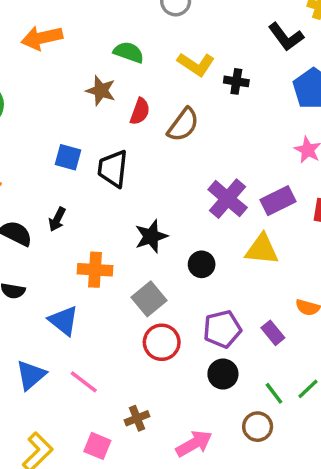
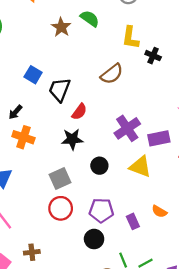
yellow L-shape: (196, 64) -> (130, 38), turned 50
brown star: (101, 91) -> (61, 27), moved
red semicircle: (140, 111) -> (79, 112), moved
orange cross: (95, 270) -> (23, 137), moved

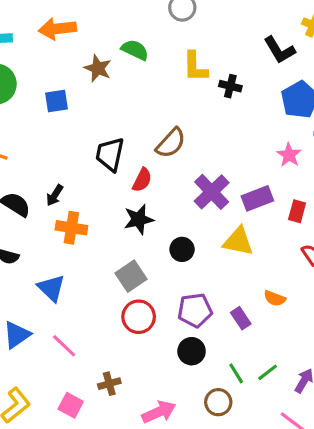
brown semicircle: (112, 74) -> (171, 143), moved
blue square: (33, 75) -> (56, 101), moved, turned -30

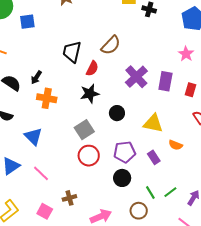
blue square: (56, 101) -> (27, 22), moved
purple rectangle: (257, 198) -> (165, 81), turned -60
yellow triangle: (238, 241) -> (153, 123), moved

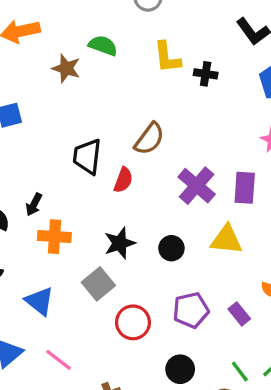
black star: (90, 94) -> (120, 243), moved
yellow triangle: (153, 123) -> (226, 240), moved
gray square: (84, 130) -> (98, 284), moved
black circle: (122, 178) -> (180, 369), moved

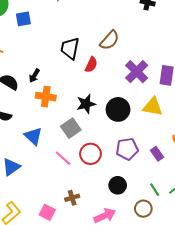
black circle: (171, 248) -> (118, 109), size x1.5
pink line: (58, 360) -> (63, 158), moved

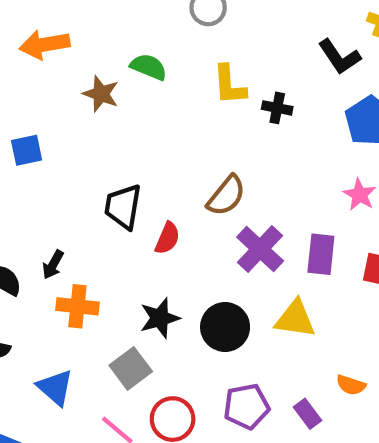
brown semicircle: (110, 40) -> (226, 196), moved

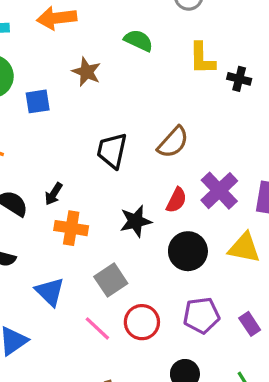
brown star: (101, 94) -> (86, 72), moved
brown semicircle: (226, 196) -> (173, 142), moved
red semicircle: (167, 238) -> (176, 200), moved
black star: (160, 318) -> (136, 221), moved

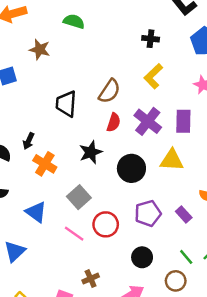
yellow L-shape: (202, 58) -> (153, 76), moved, turned 55
red semicircle: (176, 200) -> (114, 122), moved
orange cross: (71, 228) -> (45, 164), turned 30

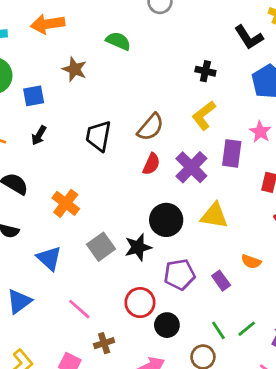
purple rectangle: (183, 121) -> (232, 153), moved
black arrow: (29, 141) -> (39, 135), moved
black star: (91, 152) -> (138, 247), moved
red circle: (106, 224) -> (140, 303), moved
pink line: (74, 234) -> (79, 309), moved

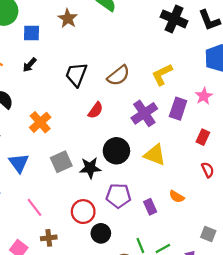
black cross: (205, 71) -> (174, 19), moved, size x1.6
red semicircle: (151, 164) -> (96, 110), moved

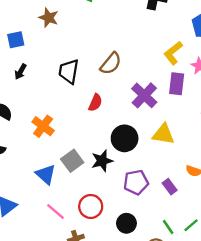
yellow L-shape: (162, 75) -> (173, 53), moved
blue triangle: (19, 163) -> (46, 174), moved
red circle: (83, 212) -> (91, 206), moved

